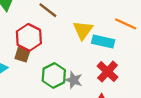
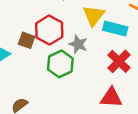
red hexagon: (29, 37) -> (49, 30), moved
gray star: (74, 80) -> (78, 44), moved

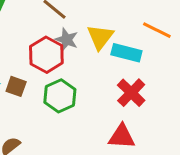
brown square: (27, 40) -> (16, 86), moved
gray star: (78, 44) -> (67, 40), moved

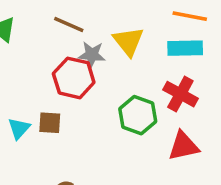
cyan rectangle: (126, 53) -> (185, 48), moved
green hexagon: (60, 96) -> (138, 115), moved

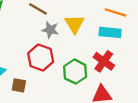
red hexagon: (74, 78) -> (41, 58), moved
brown square: (50, 123) -> (19, 85), moved

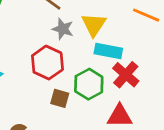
cyan rectangle: (110, 32) -> (108, 51), moved
brown square: (19, 85) -> (60, 98), moved

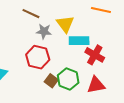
green hexagon: (89, 84) -> (68, 79), moved
brown square: (60, 98) -> (51, 81), turned 32

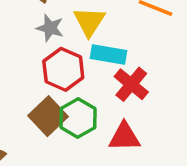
red hexagon: (38, 57) -> (63, 69), moved
brown square: (51, 81) -> (48, 116), size x1.5

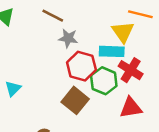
yellow triangle: (89, 22) -> (123, 32), moved
green hexagon: (78, 118) -> (104, 81), moved

